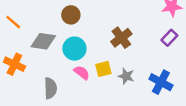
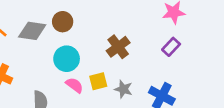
gray diamond: (43, 41) -> (32, 31), moved

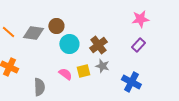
cyan circle: (67, 59) -> (69, 44), moved
gray star: (123, 89) -> (102, 66), moved

